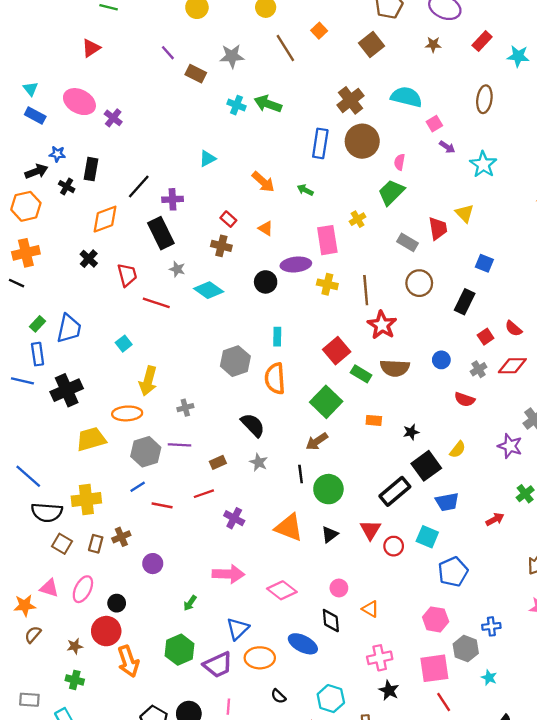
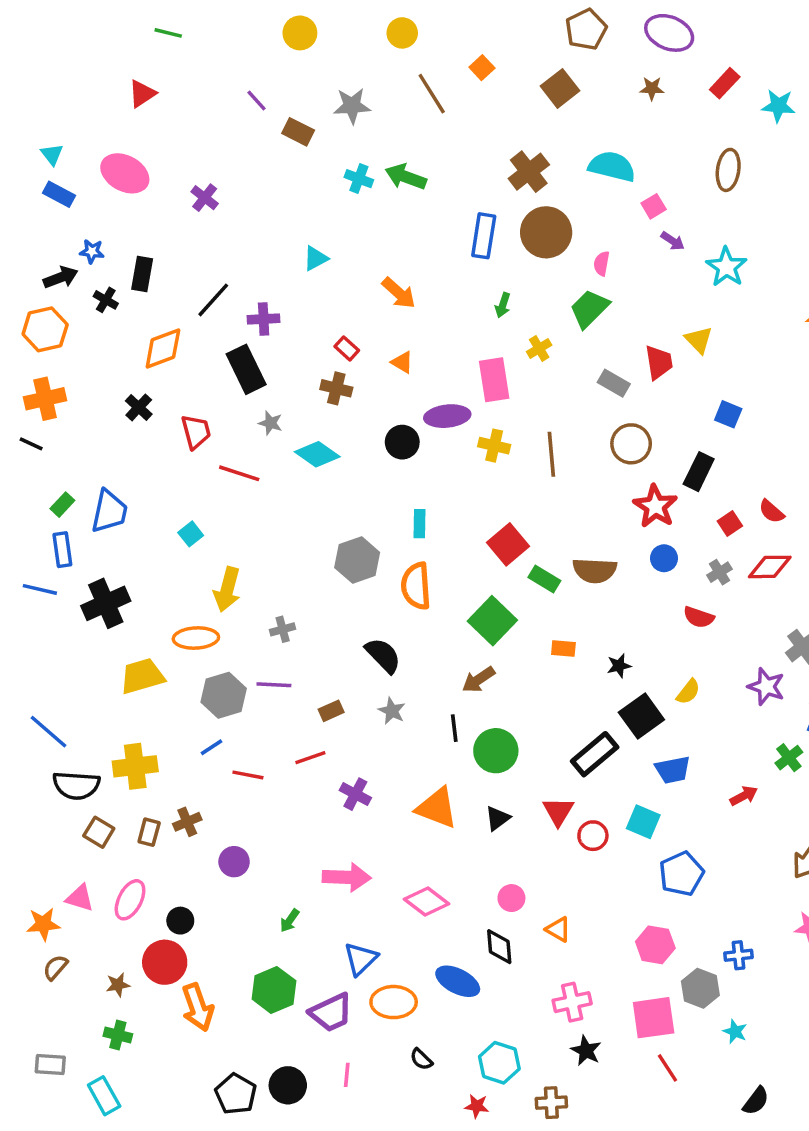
purple cross: (113, 118) -> (205, 198), moved
green arrow: (305, 190) -> (503, 305), moved, turned -98
red star: (382, 325) -> (655, 506), moved

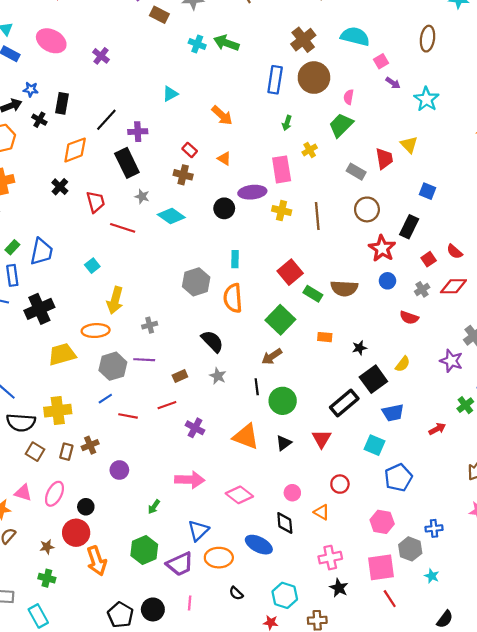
red circle: (593, 836) -> (340, 484), moved

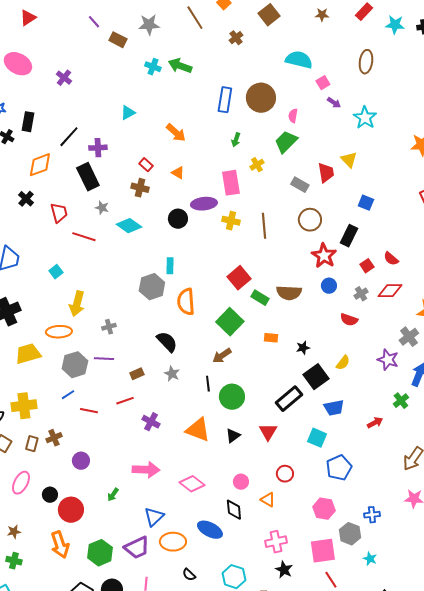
brown cross: (303, 40) -> (236, 38), moved, size x0.6
cyan rectangle: (235, 259) -> (170, 266), moved
red circle: (76, 533) -> (71, 510), moved
green hexagon: (144, 550) -> (100, 553), moved

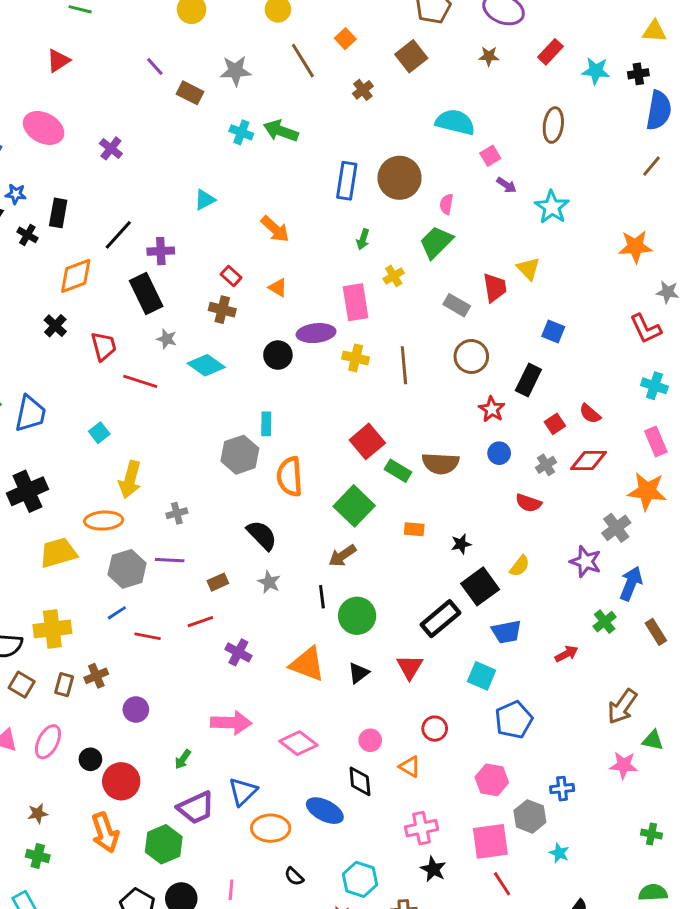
red star: (324, 256) -> (492, 409), size x0.7
purple trapezoid: (137, 548) -> (196, 808), moved

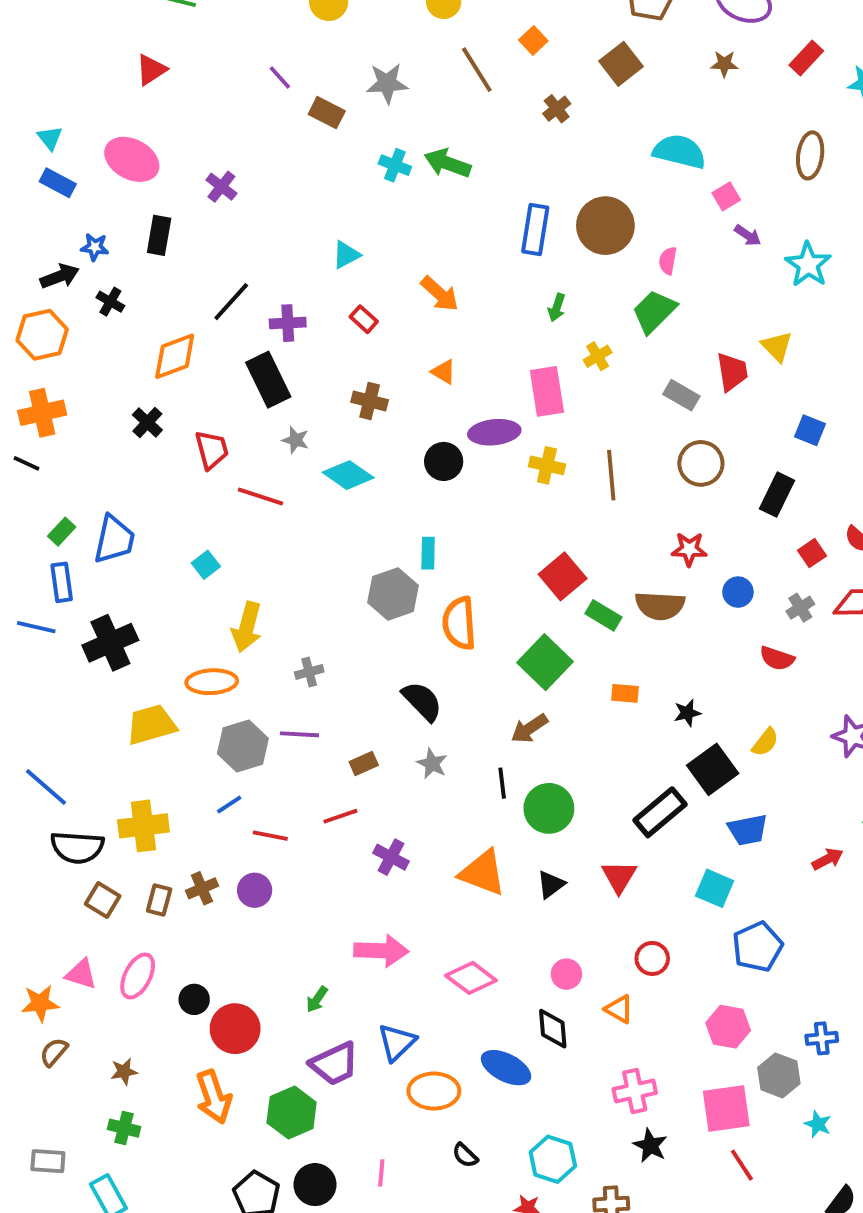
black rectangle: (58, 213) -> (159, 235), moved
red rectangle: (231, 276) -> (364, 319), moved
red star: (492, 409) -> (689, 549), moved, turned -30
purple circle: (136, 710) -> (255, 890), moved

